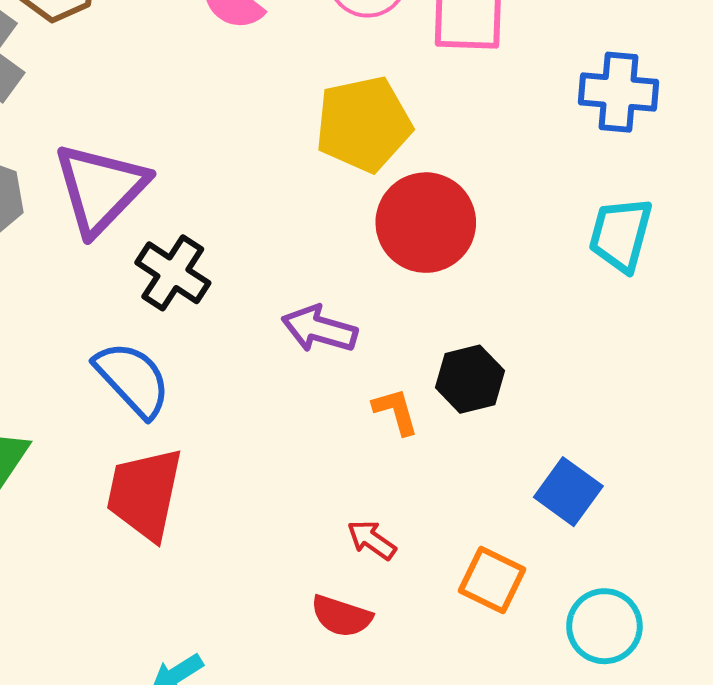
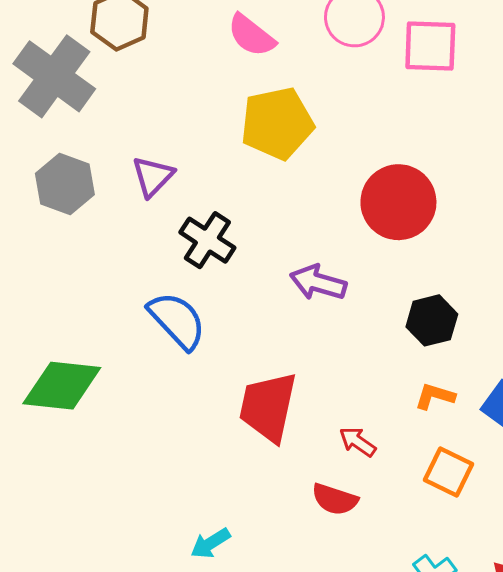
yellow pentagon: (364, 124) -> (277, 123), moved
purple triangle: (100, 188) -> (153, 176), size x0.6
orange L-shape: (396, 411) -> (435, 396), moved, turned -57
red trapezoid: (145, 494) -> (268, 407), moved

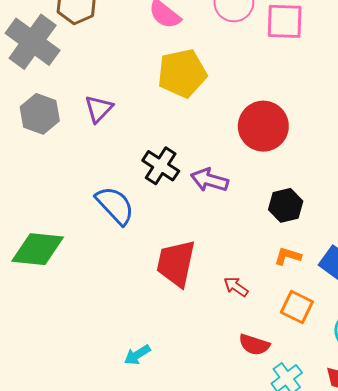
black cross: (207, 240) -> (161, 166), moved
red semicircle: (335, 499) -> (254, 345), moved

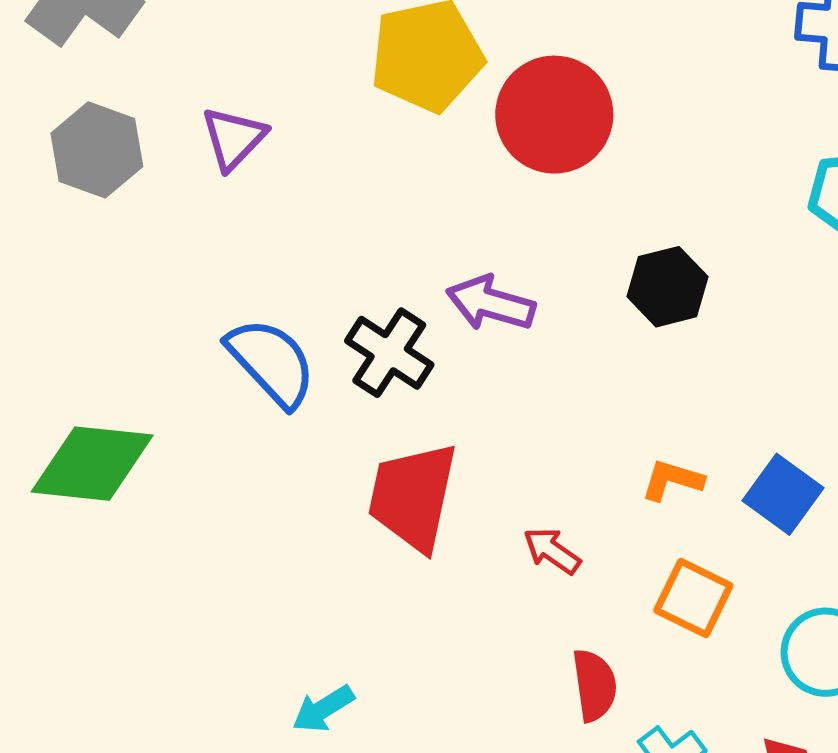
red circle: (263, 126) -> (554, 115), moved
black cross: (161, 166) -> (389, 353), moved
black hexagon: (286, 205) -> (667, 287), moved
red semicircle: (254, 345) -> (594, 685), turned -116

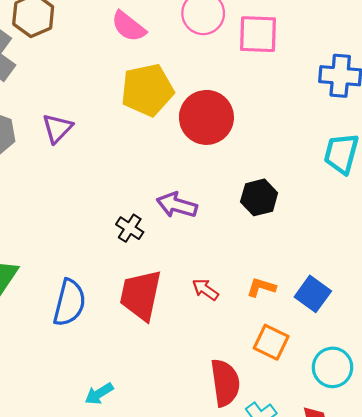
black cross: (389, 353) -> (130, 228), size x0.7
blue semicircle: (271, 362) -> (69, 303), moved, turned 57
red arrow: (552, 551) -> (205, 290), moved
red semicircle: (594, 685) -> (225, 383), size x1.4

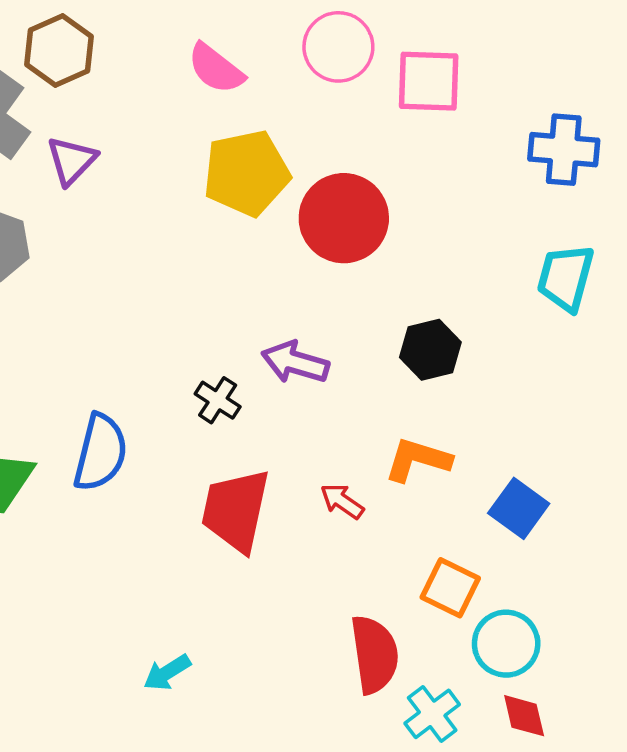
purple triangle: (57, 128) -> (72, 160), moved
orange L-shape: (261, 287) -> (418, 460), moved, size x1.4
blue semicircle: (69, 303) -> (100, 453), moved
cyan circle: (333, 367) -> (506, 644), moved

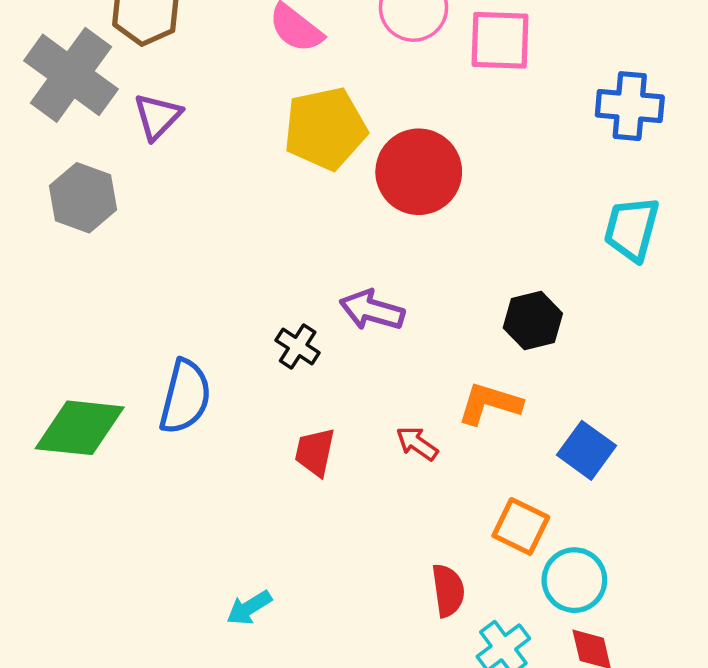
black hexagon: (430, 350) -> (533, 321), moved
red trapezoid: (236, 510) -> (315, 452), size x0.6
red semicircle: (374, 654) -> (448, 590), size x0.7

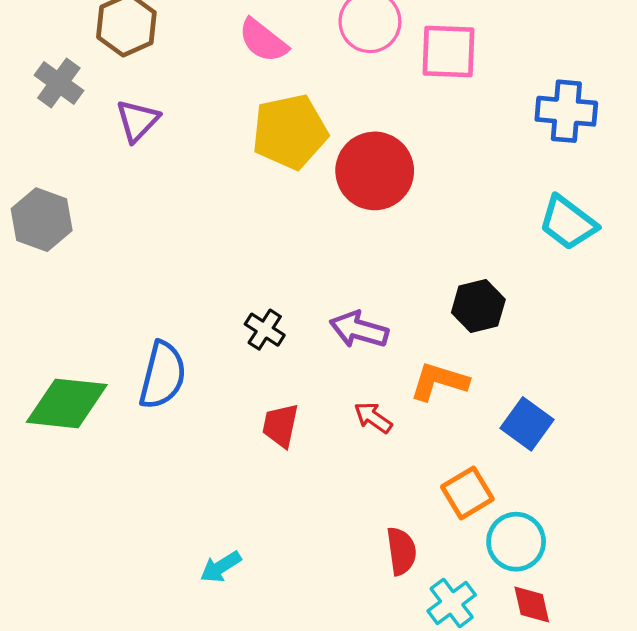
gray cross: (71, 75) -> (59, 83), size x0.6
gray hexagon: (83, 198) -> (42, 220), moved
cyan trapezoid: (631, 229) -> (568, 223), turned -68
purple arrow: (372, 310) -> (359, 330), moved
orange square: (521, 526) -> (467, 493), turned 33

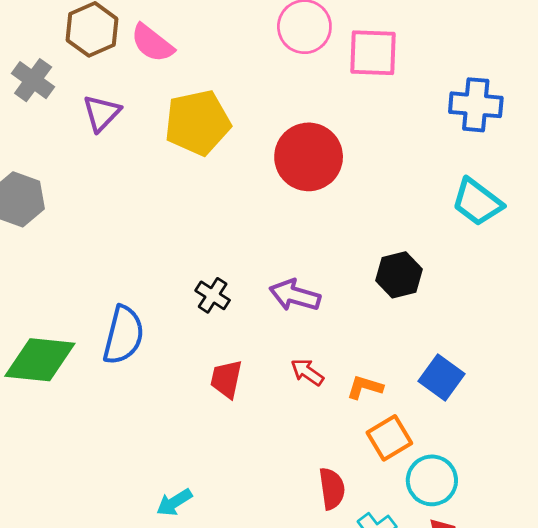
pink semicircle: (263, 41) -> (152, 43), moved
yellow pentagon: (290, 132) -> (198, 123), moved
orange L-shape: (439, 381) -> (365, 387), moved, size x0.7

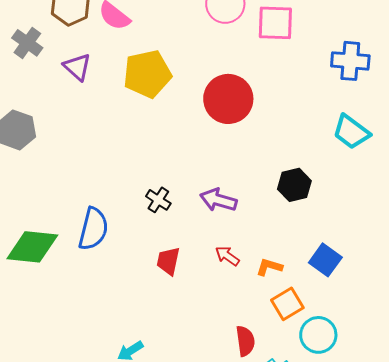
purple triangle: (102, 113) -> (77, 67), turned -32

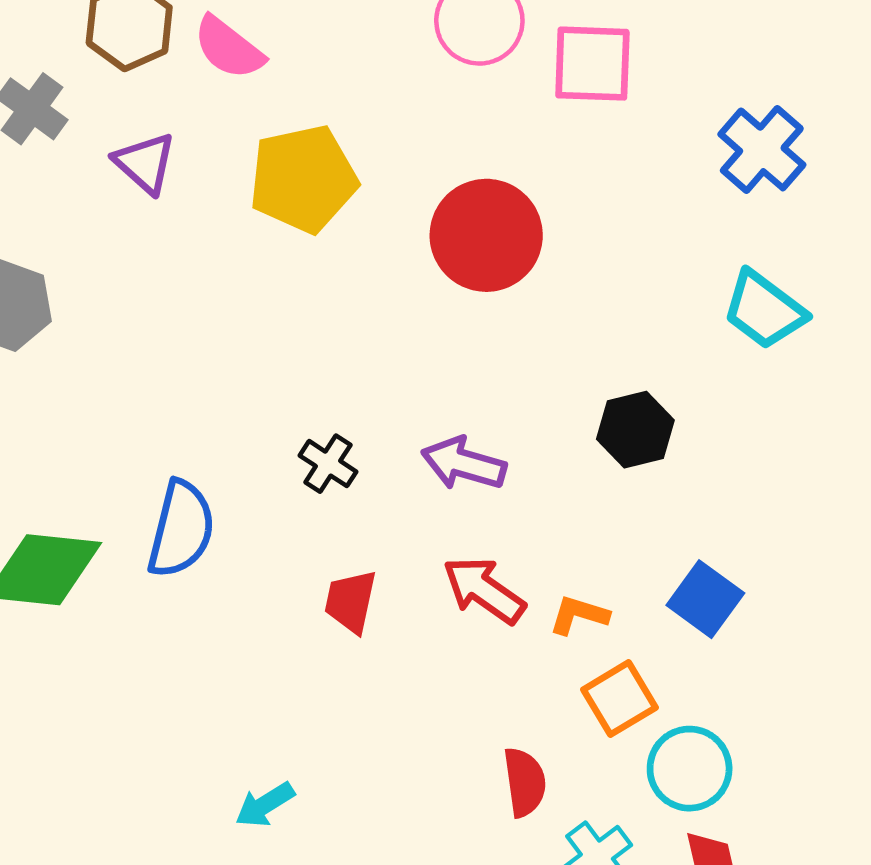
blue cross: (350, 61) -> (762, 149), turned 36
red arrow: (227, 256) -> (484, 590), size x1.5

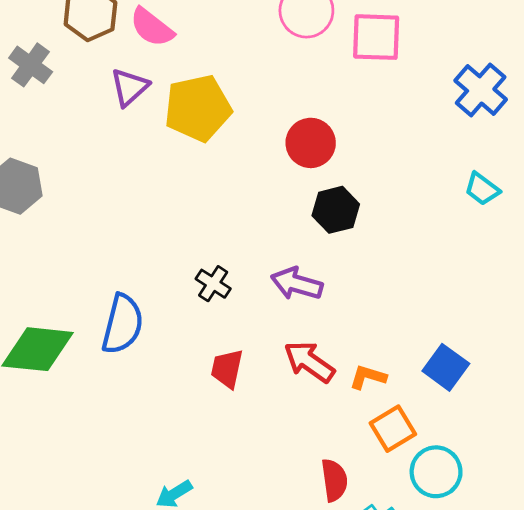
purple triangle: (145, 163) -> (129, 87), moved, turned 36
red circle: (486, 235) -> (311, 143), size x0.7
cyan trapezoid: (764, 310) -> (482, 189), size x0.7
black hexagon: (635, 430) -> (336, 210), moved

